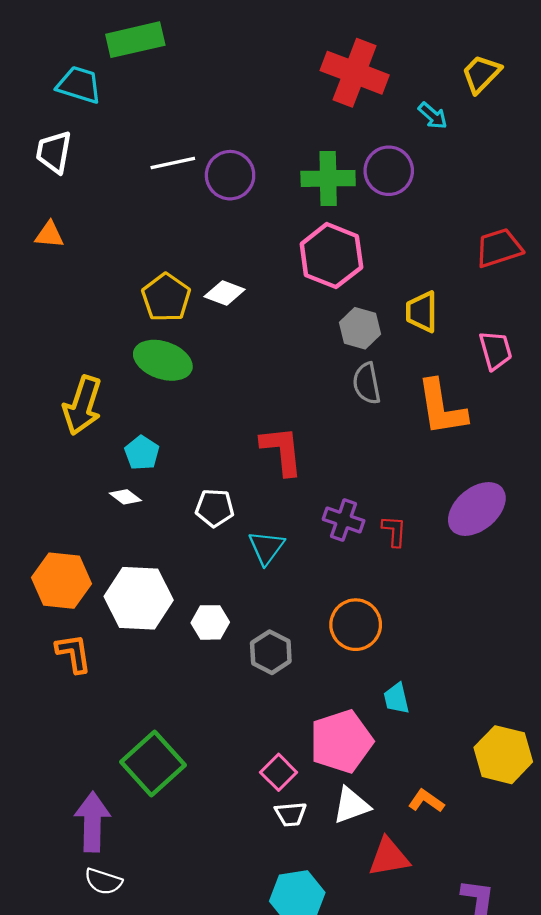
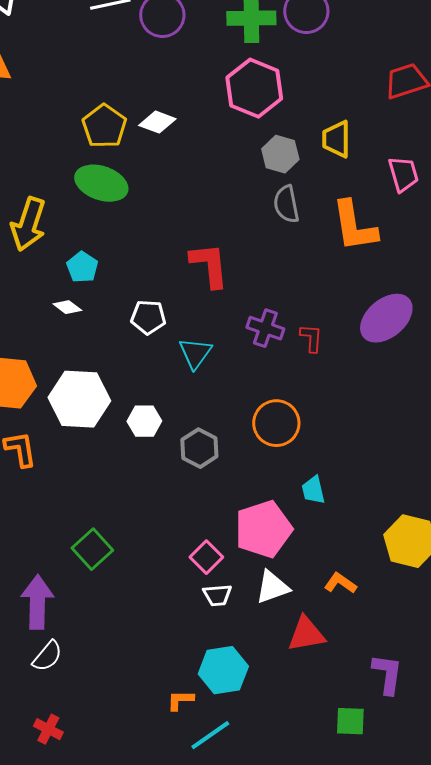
green square: (153, 763) -> (92, 549), size x0.7
white semicircle: (103, 881) -> (47, 656), turned -68

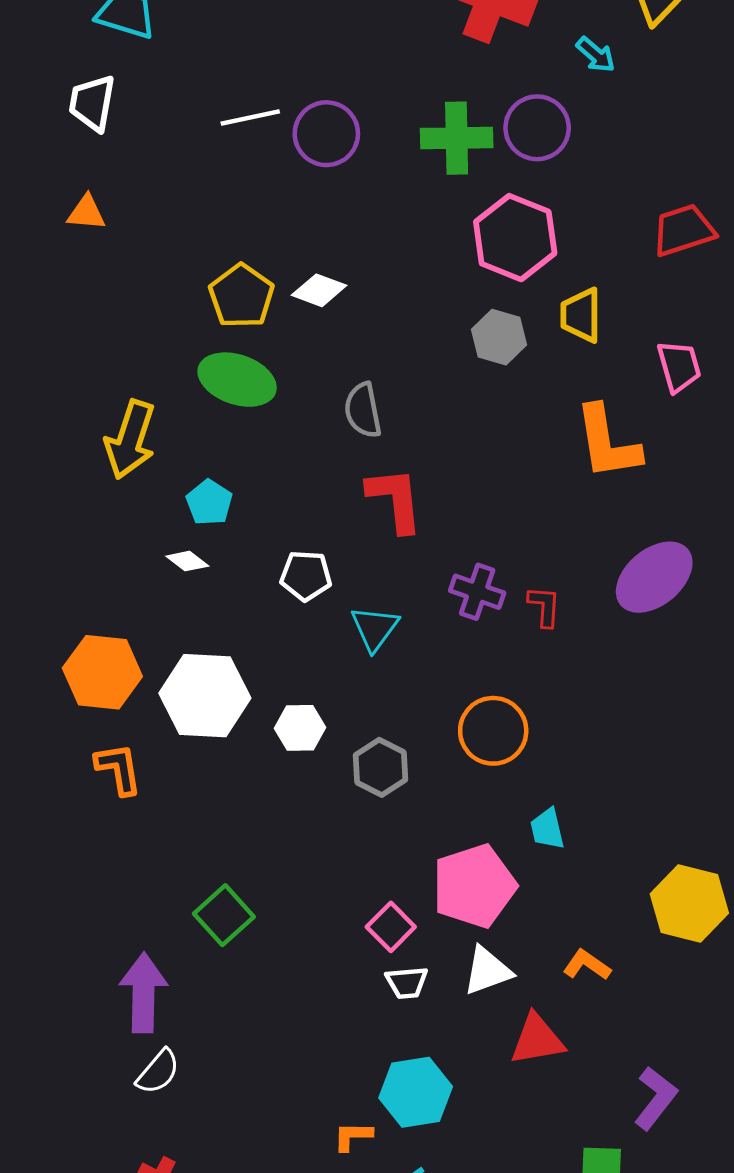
pink hexagon: (254, 88) -> (515, 238), moved
gray semicircle: (286, 204) -> (363, 410), moved
purple L-shape: (387, 674) -> (656, 1098), turned 30

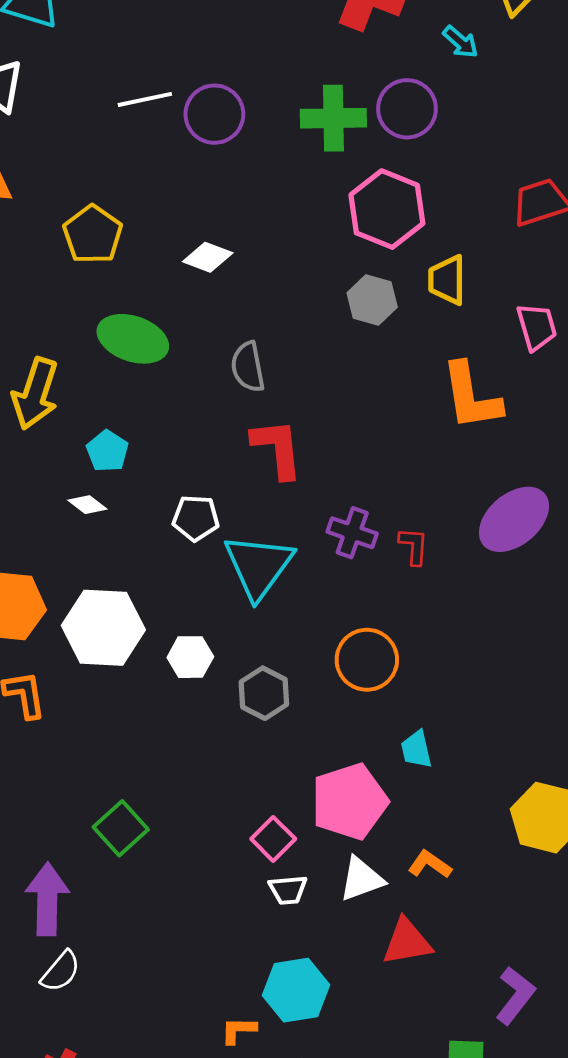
yellow pentagon: (241, 296) -> (93, 234), moved
cyan triangle: (375, 628) -> (259, 566), size x1.6
orange L-shape: (587, 965) -> (430, 864), moved

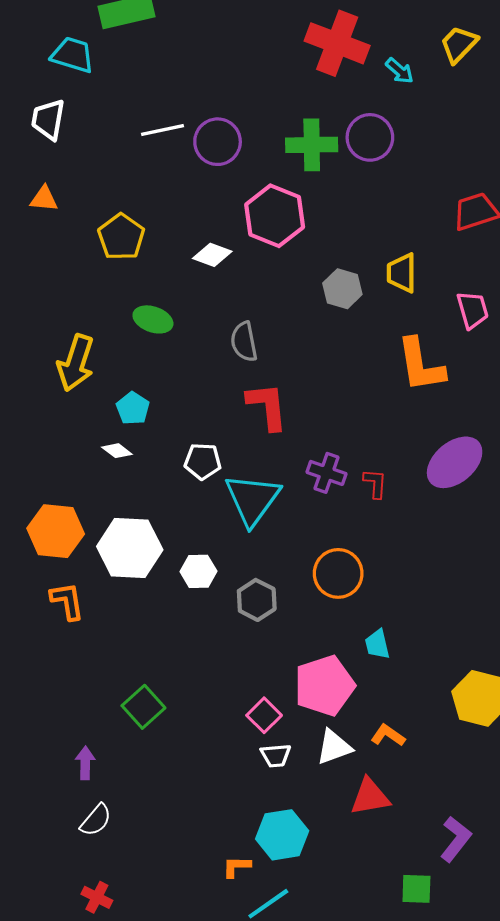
cyan arrow: (460, 42) -> (400, 71), moved
pink hexagon: (387, 209) -> (275, 216), moved
green ellipse: (133, 339) -> (153, 319), size x0.7
purple arrow: (47, 899) -> (85, 763), size x0.6

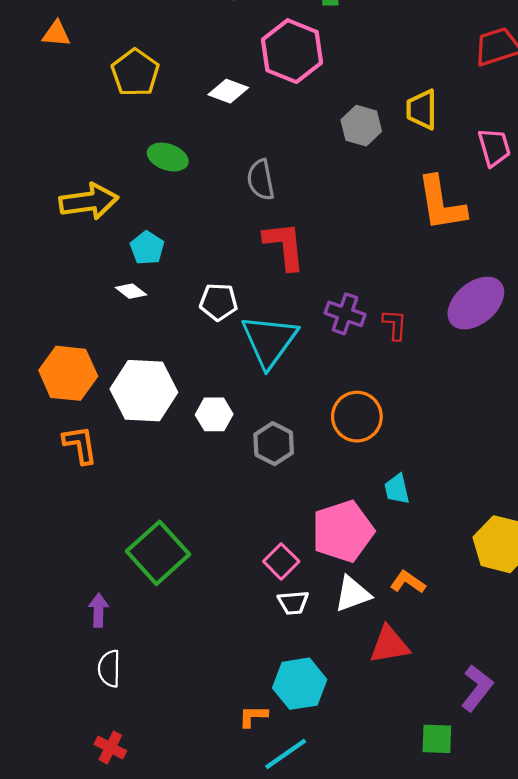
yellow arrow: (76, 363) -> (89, 201), turned -116
green square: (143, 707) -> (158, 553), size x1.4
white semicircle: (96, 820) -> (109, 669), turned 141

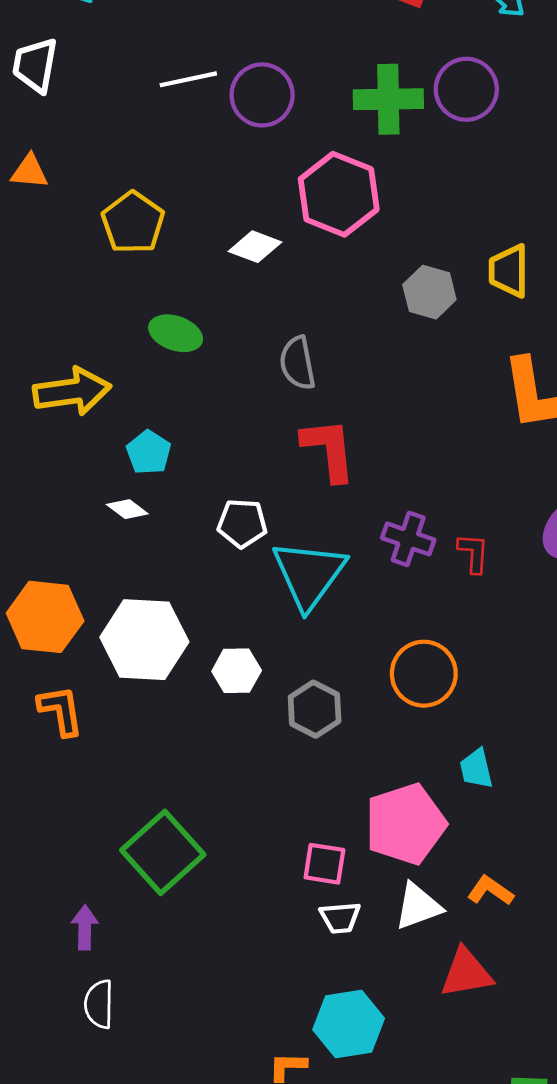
pink square: (281, 561) -> (324, 864), turned -36

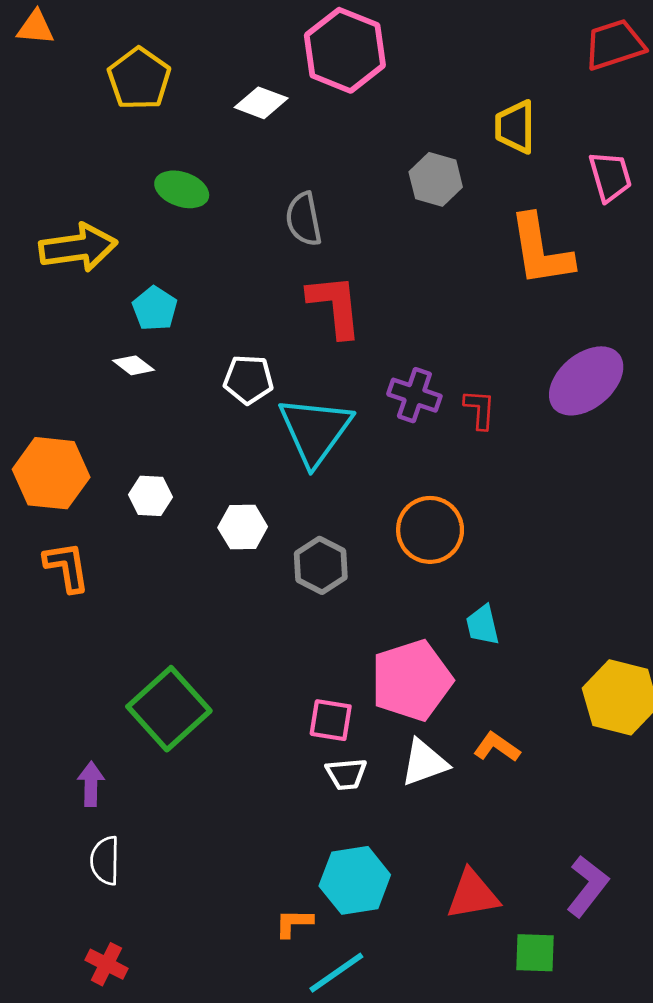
gray hexagon: (429, 292) -> (436, 179), moved
white hexagon: (144, 640) -> (150, 496), size x0.5
red triangle: (466, 973) -> (473, 895), moved

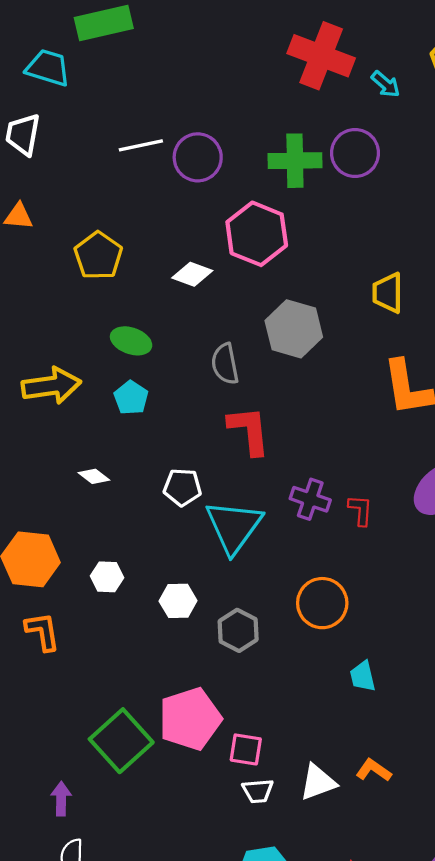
gray hexagon: (436, 179) -> (294, 329), moved, size x1.4
cyan pentagon: (155, 309) -> (131, 398), moved
pink pentagon: (412, 680) -> (190, 719), moved

